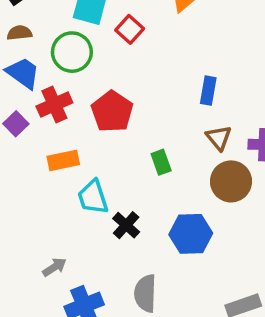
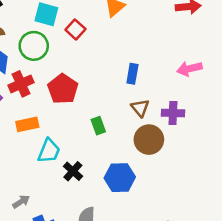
cyan trapezoid: (93, 197) -> (49, 151), turned -140

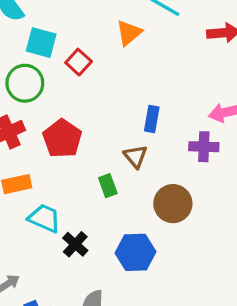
brown triangle: (140, 108) -> (135, 156), moved
purple cross: (173, 113) -> (204, 147), moved
cyan trapezoid: (49, 151) -> (44, 218), turned -88

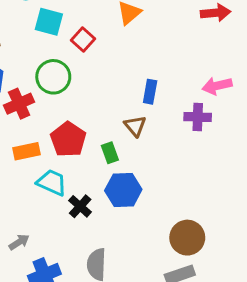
green circle: (25, 83) -> (53, 77), moved
red pentagon: (62, 139) -> (68, 139), moved
brown circle: (173, 204) -> (187, 238), moved
blue hexagon: (135, 252) -> (123, 190), moved

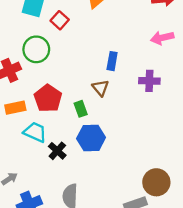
pink arrow: (217, 86) -> (162, 38), moved
brown circle: (187, 238) -> (156, 182), moved

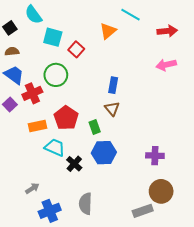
blue rectangle: (112, 61) -> (113, 85), moved
purple cross: (149, 81) -> (155, 156), moved

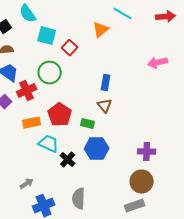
red arrow: (167, 31) -> (166, 17), moved
green rectangle: (95, 127) -> (88, 124), turned -56
brown circle: (161, 191) -> (142, 182), moved

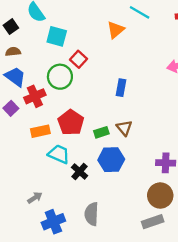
red square: (70, 48) -> (78, 59), moved
brown triangle: (105, 106) -> (124, 128), moved
green rectangle: (88, 124) -> (101, 132), turned -32

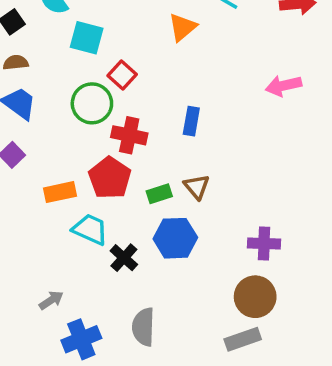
red cross: (35, 96) -> (129, 135), moved, turned 36

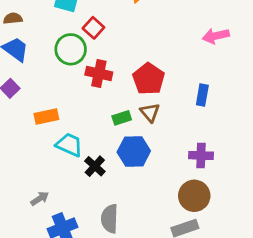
blue rectangle: (191, 121) -> (202, 95), moved
red pentagon: (110, 178) -> (149, 79), moved

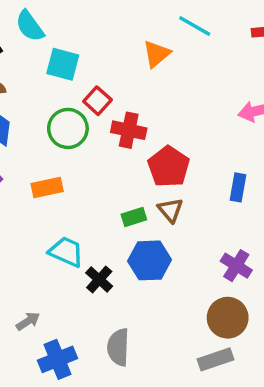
red cross: (99, 74) -> (129, 130), moved
orange rectangle: (46, 117) -> (47, 187), moved
purple cross: (201, 155) -> (236, 266), turned 30

